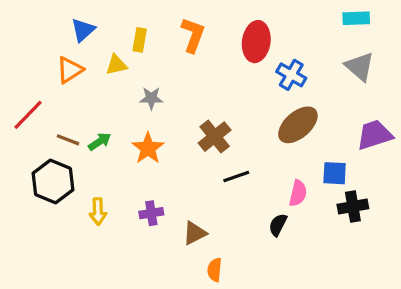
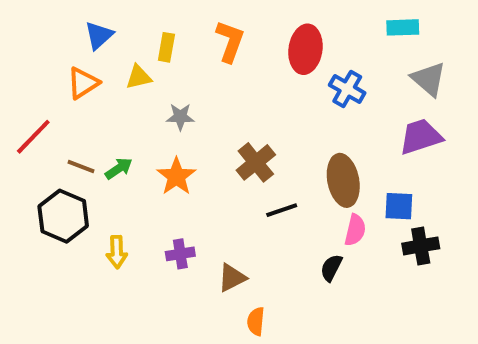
cyan rectangle: (356, 18) -> (403, 27), moved
brown ellipse: (298, 125) -> (343, 180), moved, turned -60
purple trapezoid: (375, 135) -> (421, 137), moved

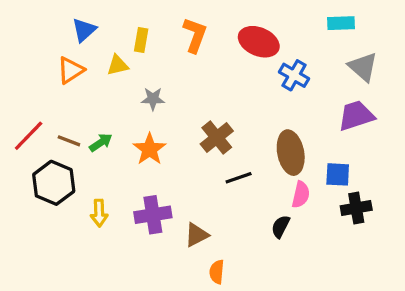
red ellipse: (305, 49) -> (259, 42), turned -75
red line: (33, 137) -> (29, 136), moved
purple cross: (180, 254) -> (153, 215), size x1.5

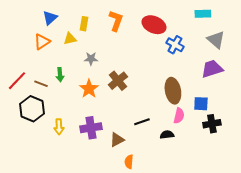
brown cross: (217, 137) -> (118, 81), moved
green arrow: (101, 142) -> (60, 75), moved, turned 120
black line: (239, 178) -> (142, 122), moved
black semicircle: (281, 226) -> (167, 135), turned 56

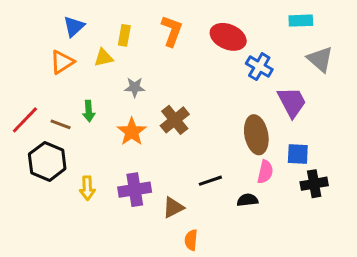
purple trapezoid: (212, 69) -> (292, 102), moved, turned 80

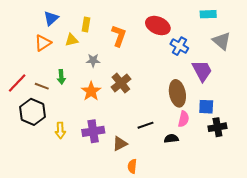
orange L-shape: (172, 31) -> (119, 36), moved

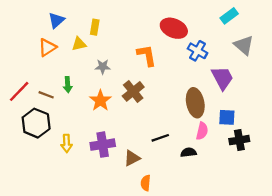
cyan rectangle: (208, 14) -> (229, 16), turned -35
orange L-shape: (119, 36) -> (147, 55), moved, turned -30

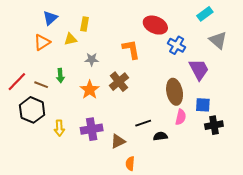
black semicircle: (188, 152) -> (160, 136), moved

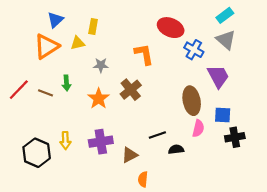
gray triangle: (218, 40) -> (226, 40), moved
orange triangle: (42, 42) -> (47, 46), size x1.4
black hexagon: (32, 110) -> (37, 153), moved

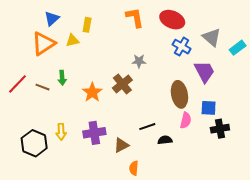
cyan rectangle: (225, 15) -> (238, 48), moved
red ellipse: (171, 28) -> (172, 20), moved
orange L-shape: (144, 54) -> (135, 18), moved
gray star: (101, 65) -> (139, 61), moved

